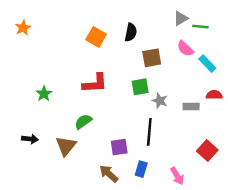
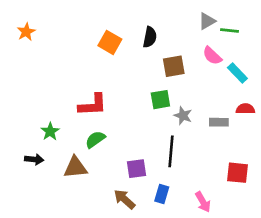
red L-shape: (95, 83) -> (93, 105), moved
green star: (44, 94) -> (50, 131), moved
brown triangle: (66, 146) -> (75, 167), turned 45
red square: (207, 151) -> (237, 173), turned -36

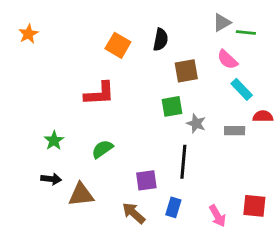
cyan rectangle: (237, 73) -> (242, 89), moved
red L-shape: (93, 105) -> (99, 94), moved
black arrow: (34, 159) -> (51, 179), moved
brown triangle: (75, 167) -> (81, 195), moved
red square: (237, 173) -> (254, 206), moved

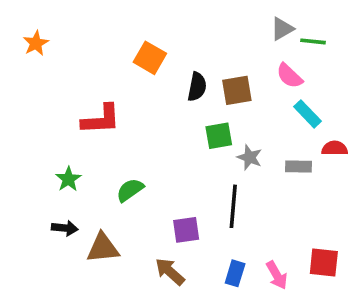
black semicircle: (161, 40) -> (197, 87), moved
red L-shape: (99, 94) -> (101, 119), moved
blue rectangle: (173, 207) -> (235, 273), moved

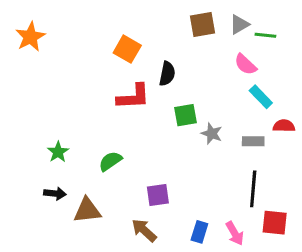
orange star: (36, 43) -> (30, 37), size x1.4
brown square: (237, 90) -> (202, 24), moved
red L-shape: (101, 119) -> (133, 97), moved
black line: (233, 206) -> (253, 189), moved

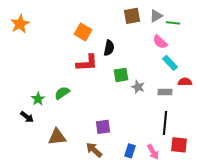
green semicircle: (110, 161) -> (62, 93), moved
black arrow: (55, 193) -> (27, 117), moved, turned 32

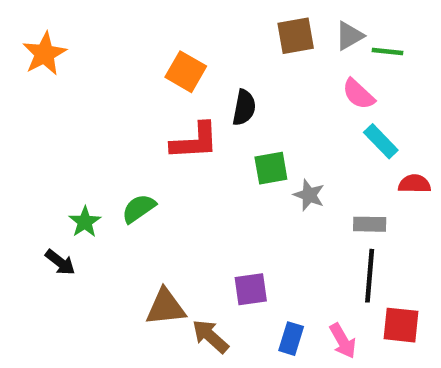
gray rectangle: (165, 92) -> (370, 224), moved
purple square: (103, 127) -> (251, 289), moved
brown triangle: (57, 137) -> (166, 307), moved

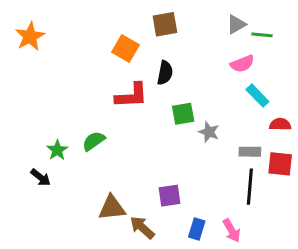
brown square: (296, 36) -> (165, 24), moved
pink semicircle: (358, 94) -> (242, 64), turned -65
red square: (401, 325) -> (280, 164), moved

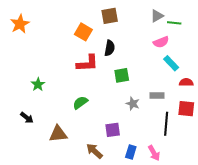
gray star: (209, 132) -> (133, 104), moved
green semicircle: (94, 141) -> (80, 103), moved
green star: (57, 150) -> (38, 84), moved
gray rectangle: (250, 152) -> (157, 96), moved
brown triangle: (112, 208) -> (58, 134), moved

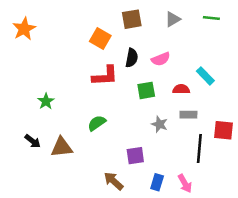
gray triangle: (157, 16) -> (173, 19), moved
green line: (174, 23) -> (211, 18), moved
pink semicircle: (161, 42) -> (161, 59), moved
red semicircle: (186, 82) -> (181, 89), moved
brown triangle: (58, 134) -> (62, 147), moved

